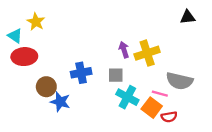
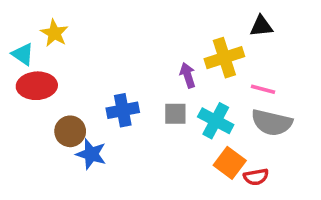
black triangle: (188, 17) -> (261, 26), moved
yellow cross: (147, 53) -> (224, 58), moved
pink line: (160, 94) -> (263, 89), moved
cyan cross: (127, 97) -> (216, 121), moved

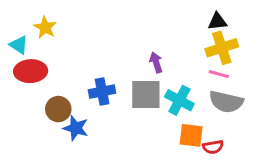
yellow cross: (224, 58) -> (222, 48), moved
gray square: (175, 114) -> (146, 94), size x1.6
orange square: (230, 163) -> (191, 135), turned -30

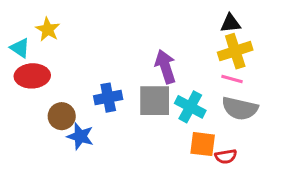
purple arrow: (156, 62) -> (165, 67), size x1.5

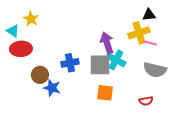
yellow cross: (235, 51) -> (139, 33), moved
pink line: (232, 79) -> (150, 43), moved
cyan cross: (190, 107) -> (116, 60), moved
orange square: (203, 144) -> (105, 93), moved

